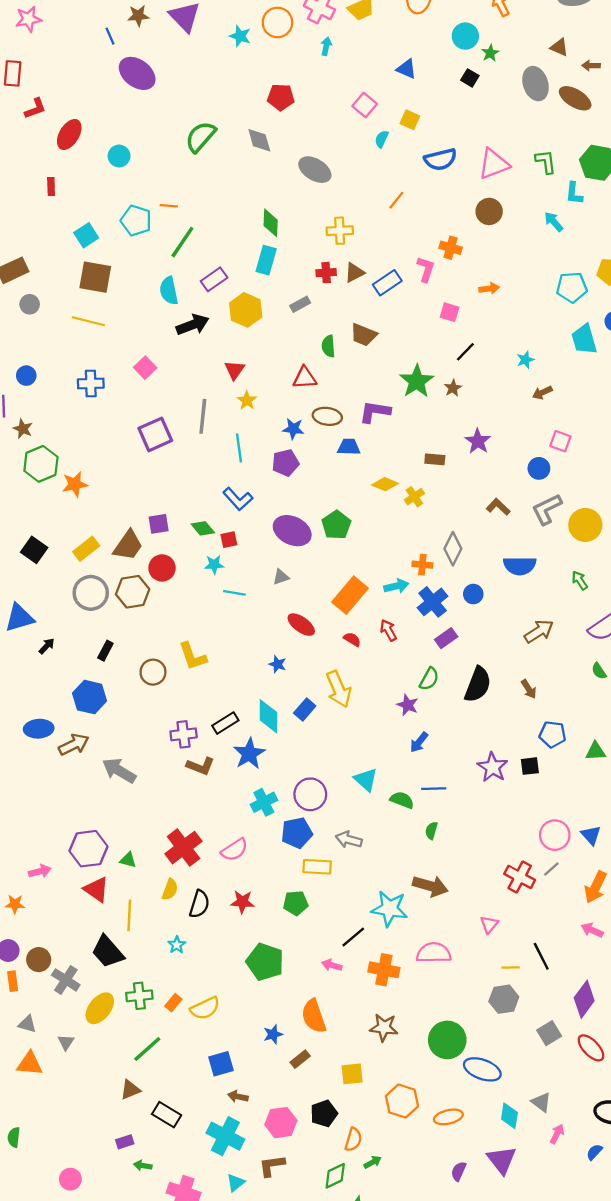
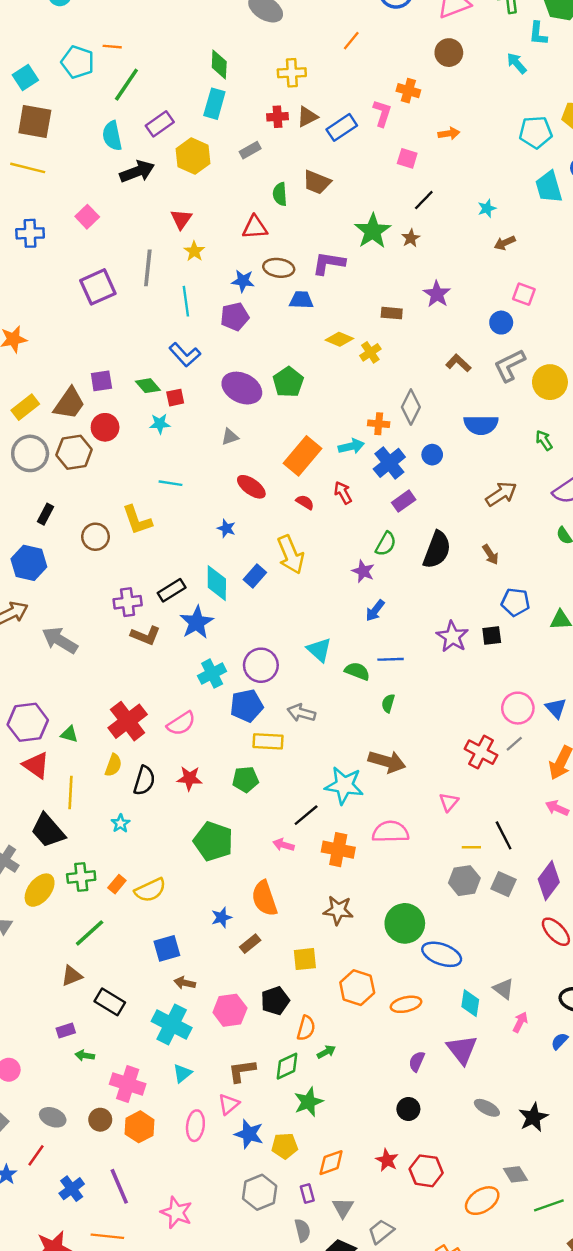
cyan line: (234, 593) -> (170, 483), moved
gray square: (549, 1033) -> (504, 884), moved, turned -35
brown L-shape: (272, 1166) -> (242, 1071), moved

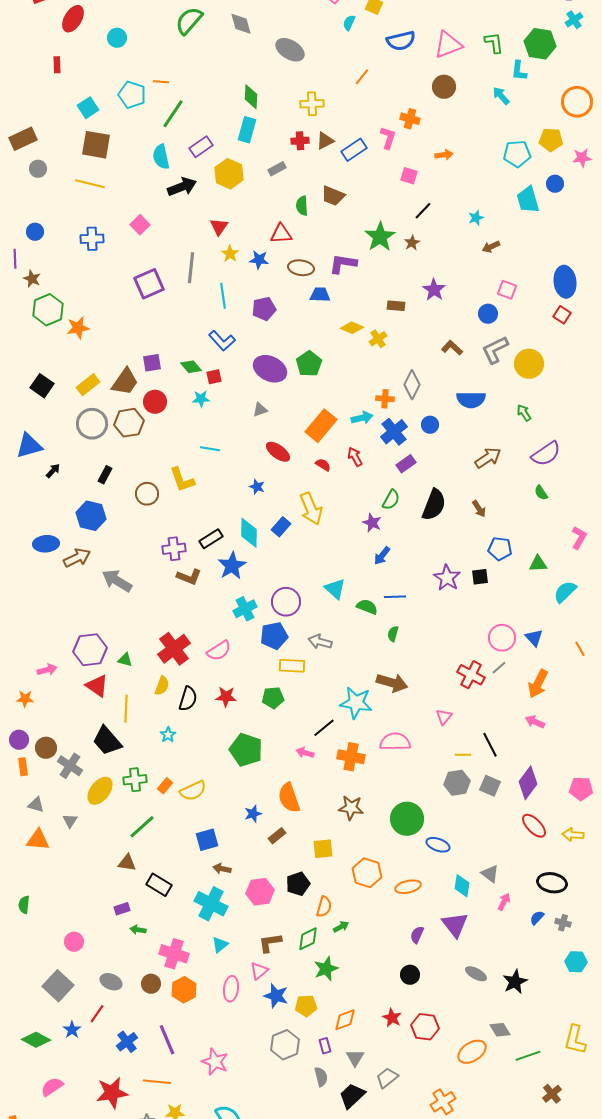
blue star: (243, 281) -> (259, 260), moved
blue ellipse: (442, 954) -> (438, 845), size x0.7
brown triangle: (72, 976) -> (127, 863), turned 30

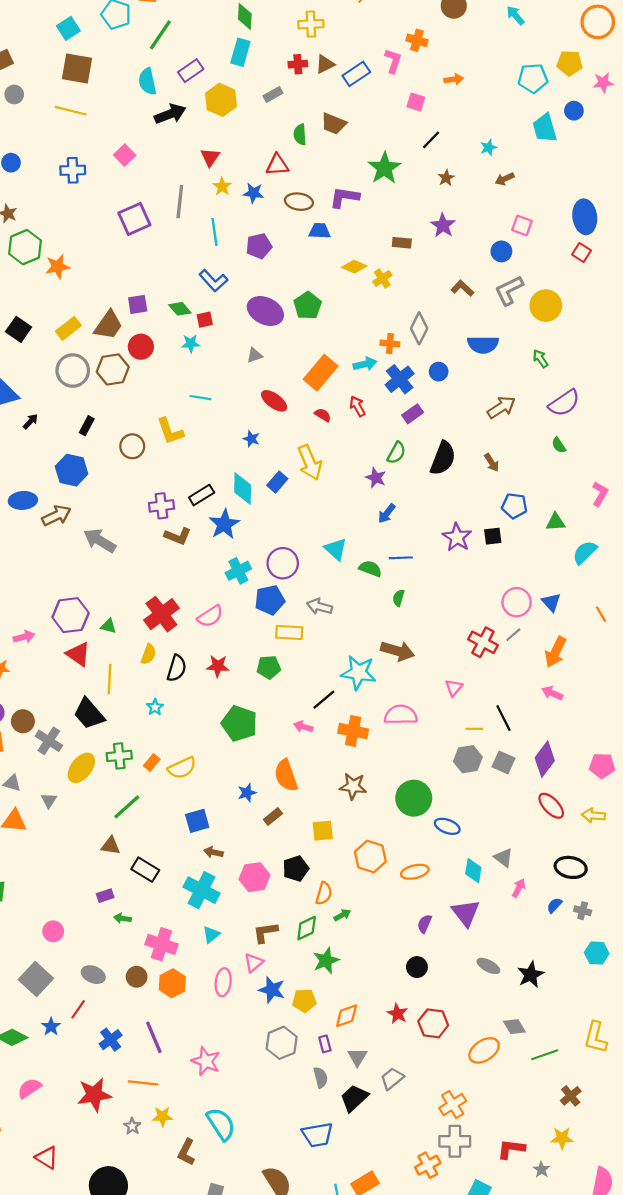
brown star: (412, 243) -> (446, 178), moved

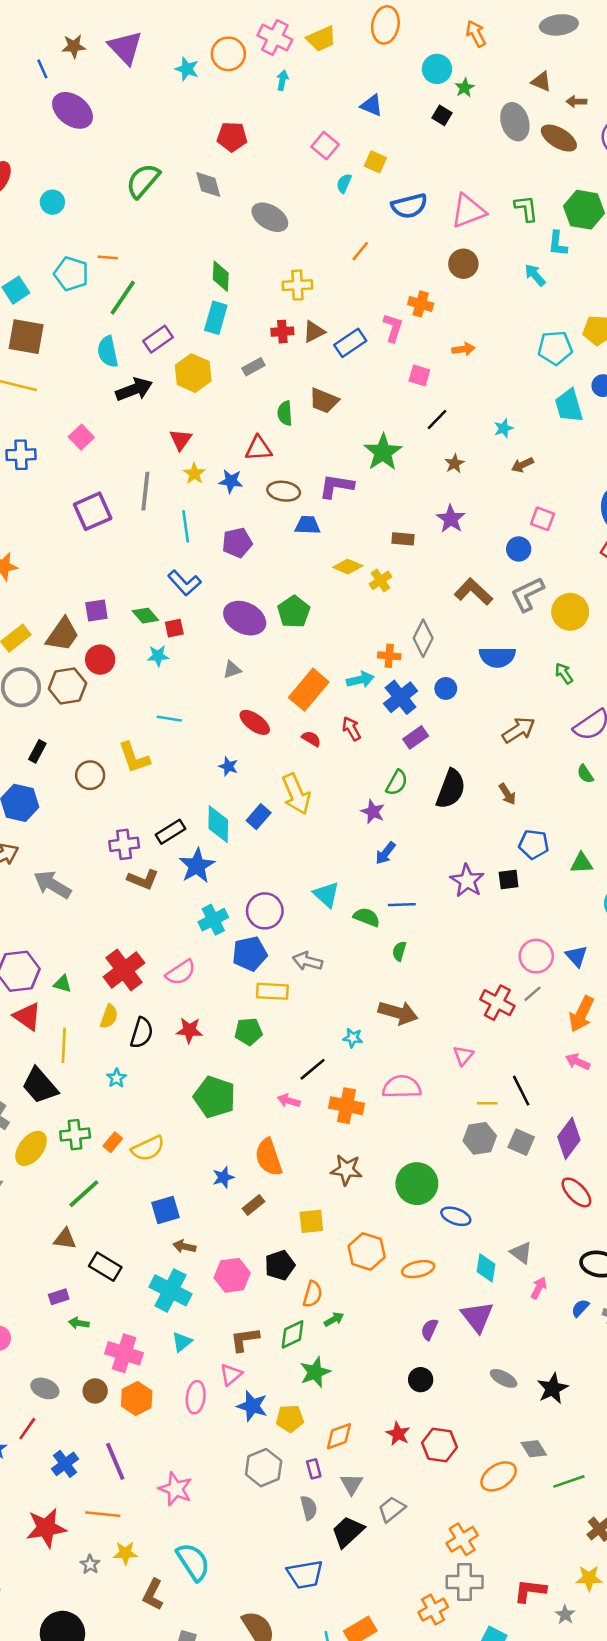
brown L-shape: (462, 288) -> (473, 592), size x1.4
cyan star: (358, 673) -> (353, 1038), size x0.5

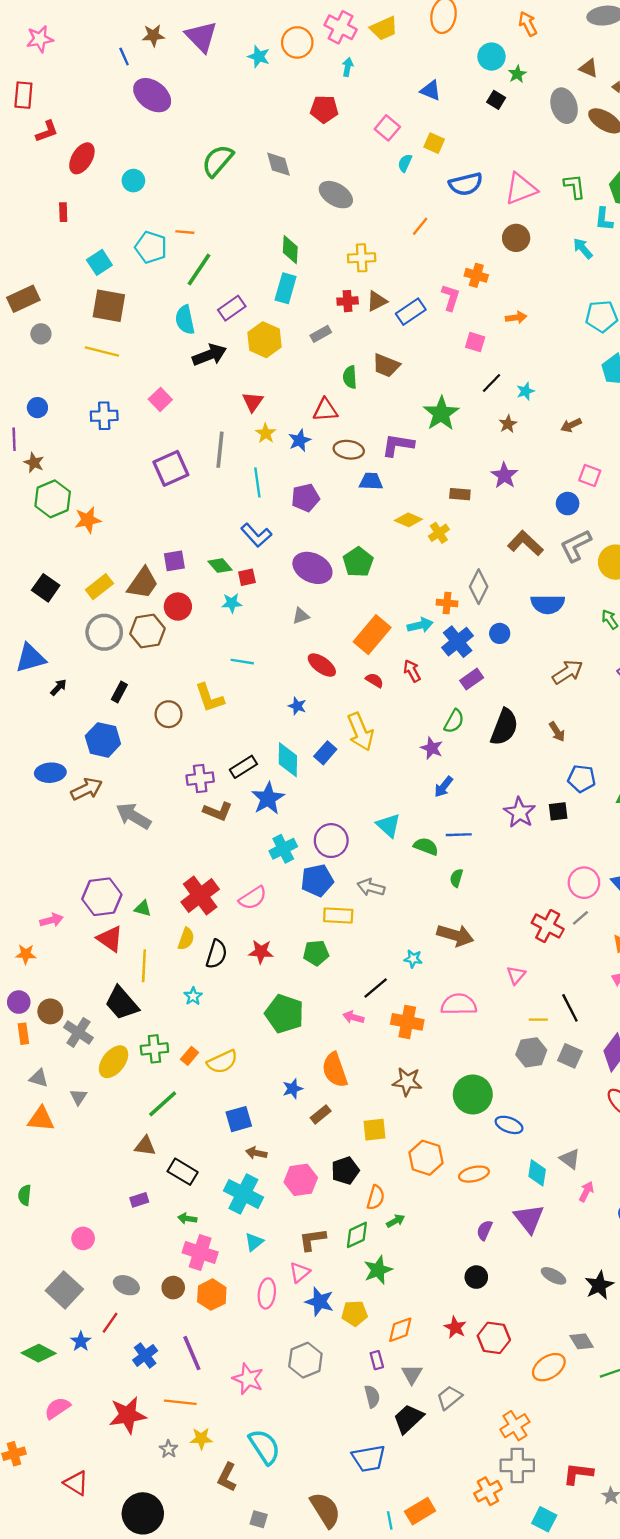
red pentagon: (232, 137) -> (324, 109), moved
cyan star: (504, 428) -> (525, 391), moved
blue star: (231, 481) -> (300, 440), turned -30
green arrow: (79, 1323) -> (187, 1219), moved
gray hexagon: (264, 1468) -> (305, 1360), moved

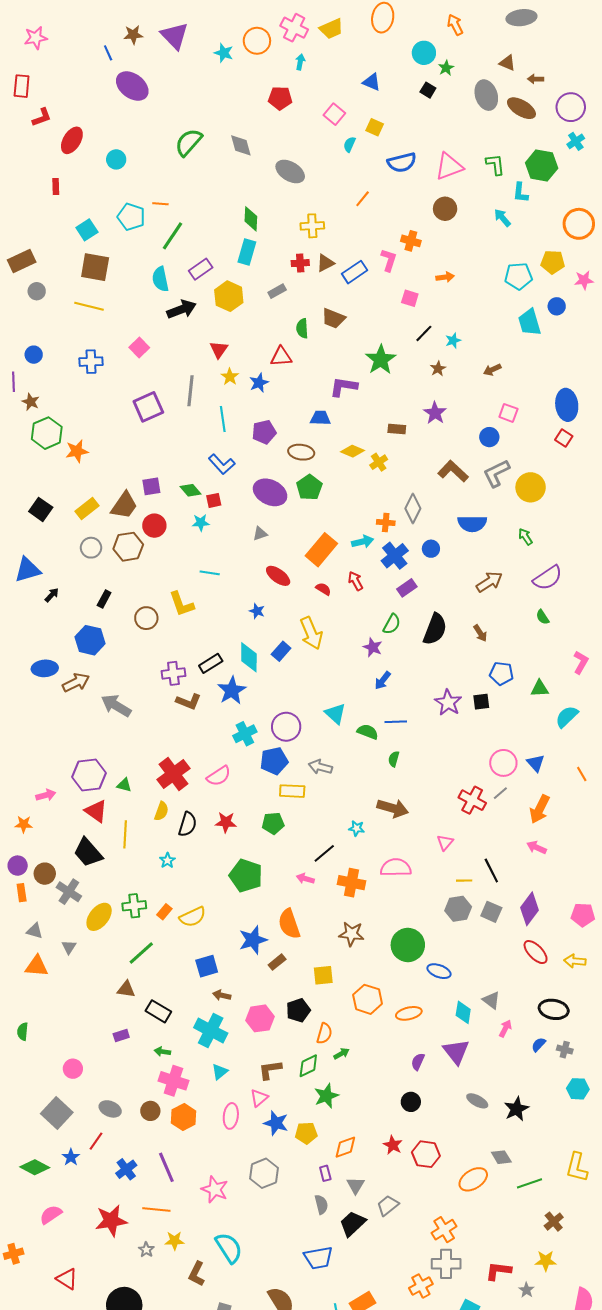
brown ellipse: (349, 450) -> (301, 452), moved
gray circle: (104, 632) -> (91, 548), size x0.7
black trapezoid: (122, 1003) -> (88, 852), moved
blue star: (293, 1089) -> (253, 940), size x1.6

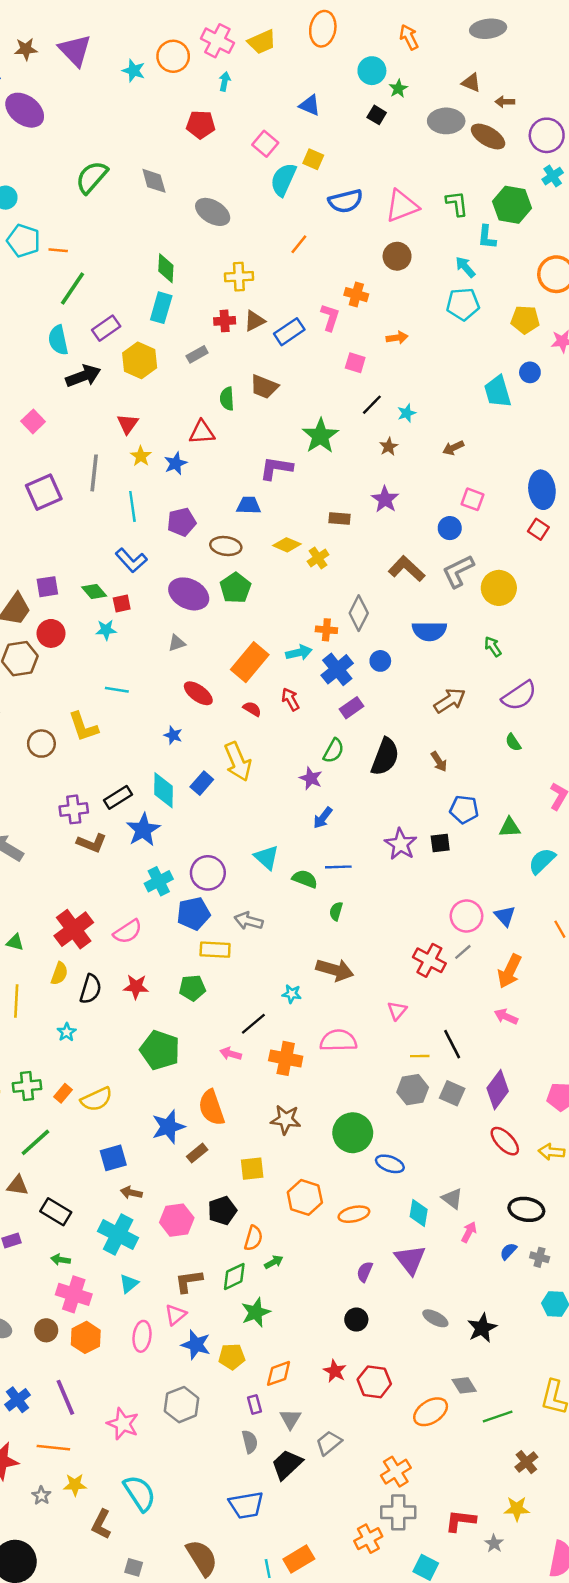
gray ellipse: (486, 95) -> (446, 121), turned -72
cyan semicircle: (349, 144) -> (283, 180), size x1.8
cyan pentagon: (131, 217) -> (23, 241), moved
cyan pentagon: (518, 276) -> (463, 304), moved

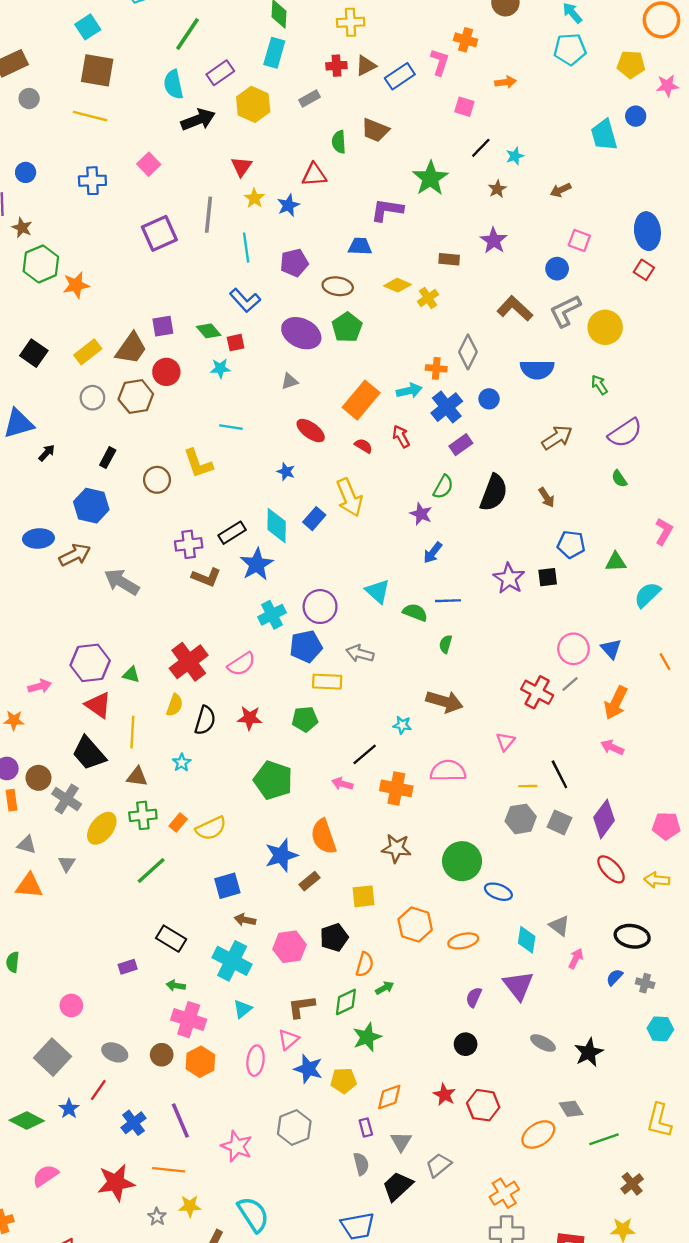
brown triangle: (17, 1185) -> (137, 777), moved

